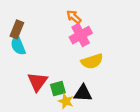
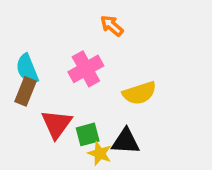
brown rectangle: (17, 29) -> (25, 91), moved
pink cross: (81, 35) -> (86, 69), moved

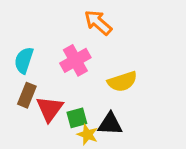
orange arrow: (112, 26) -> (98, 22), size x1.4
cyan semicircle: (27, 69) -> (24, 60), turned 40
brown rectangle: (25, 91) -> (27, 95), moved

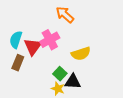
red triangle: (50, 109) -> (33, 47), moved
green square: (77, 118) -> (60, 74), moved, turned -32

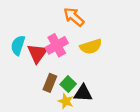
yellow semicircle: (81, 54) -> (91, 46), moved
brown rectangle: (18, 63) -> (50, 83), moved

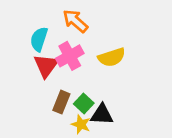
orange arrow: (74, 17) -> (75, 21), moved
cyan semicircle: (18, 45) -> (39, 39), moved

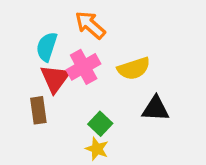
brown rectangle: (61, 102) -> (38, 110), moved, turned -30
black triangle: (102, 115) -> (155, 109), moved

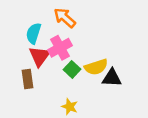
yellow semicircle: (134, 69) -> (96, 67), moved
green square: (100, 124) -> (72, 69), moved

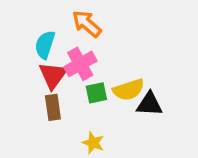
green square: (72, 69) -> (96, 93), turned 35
brown rectangle: (28, 79) -> (53, 107), moved

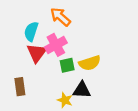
black triangle: (149, 104) -> (82, 90), moved
brown rectangle: (53, 107) -> (20, 87), moved

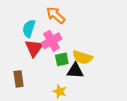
yellow semicircle: (90, 63) -> (82, 57), turned 36
black triangle: (82, 90) -> (75, 71), moved

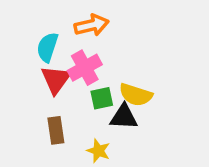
orange arrow: (56, 15) -> (92, 25), turned 126
brown rectangle: (19, 79) -> (56, 130), moved

